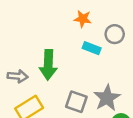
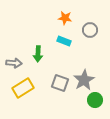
cyan rectangle: (92, 48) -> (64, 41), moved
green arrow: (48, 65) -> (38, 54), size x0.7

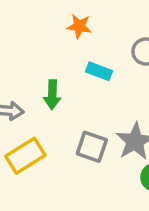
orange star: (65, 18) -> (79, 26), moved

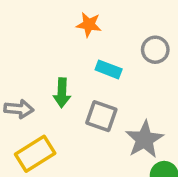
gray square: (92, 147) -> (101, 116), moved

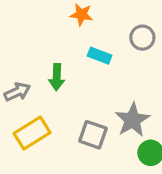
gray arrow: (19, 109) -> (17, 92), turned -30
gray square: (101, 116) -> (93, 135), moved

